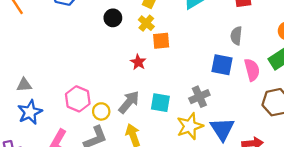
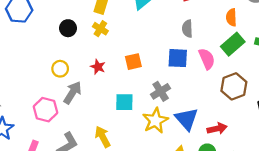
orange square: (161, 41) -> (133, 62), moved
gray arrow: (129, 102) -> (73, 93), moved
yellow circle: (101, 111) -> (60, 69), moved

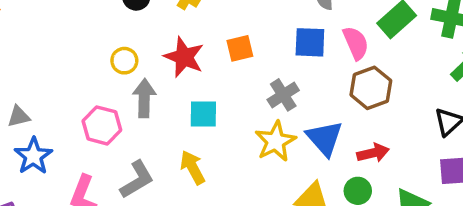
red star: (98, 67) -> (184, 57), size x1.6
brown hexagon: (234, 86) -> (371, 88), moved
gray arrow: (73, 93) -> (144, 98), turned -30
cyan square: (124, 102) -> (203, 114), moved

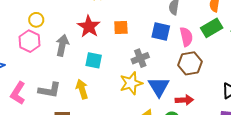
yellow circle: (124, 61) -> (36, 20), moved
pink hexagon: (102, 125) -> (30, 41), moved
gray L-shape: (137, 180) -> (50, 90), turned 30

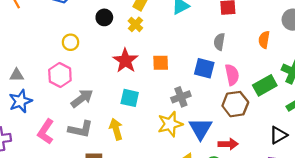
yellow circle: (36, 20) -> (71, 42), moved
green rectangle: (212, 28) -> (265, 85), moved
gray arrow: (62, 45) -> (82, 98), moved, turned 40

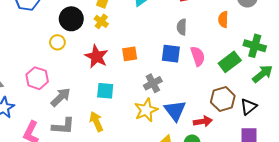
black circle: (104, 17) -> (71, 19), size x1.5
yellow circle: (71, 42) -> (57, 42), moved
brown hexagon: (235, 104) -> (223, 99), moved

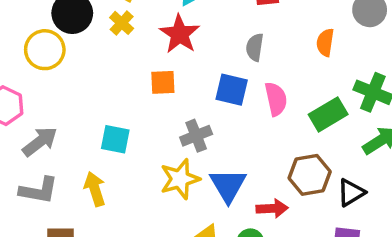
yellow circle: (57, 42) -> (45, 50), size x1.5
red star: (96, 56) -> (180, 34), moved

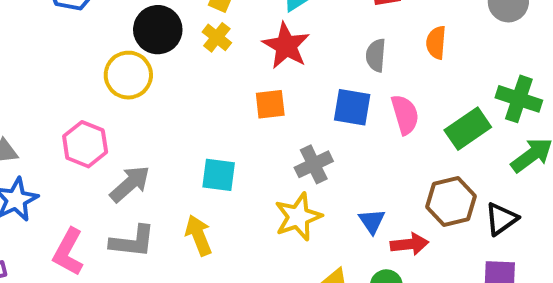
orange semicircle: (325, 42) -> (436, 43), moved
blue triangle: (228, 185) -> (372, 221), moved, size x0.6

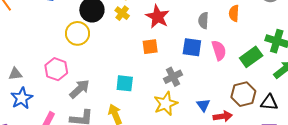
black triangle: (501, 219) -> (269, 102), turned 42

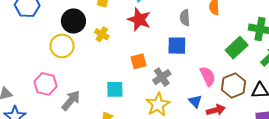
yellow cross: (122, 13) -> (102, 34), moved
orange square: (150, 47) -> (139, 61), moved
pink semicircle: (219, 50) -> (208, 76), moved

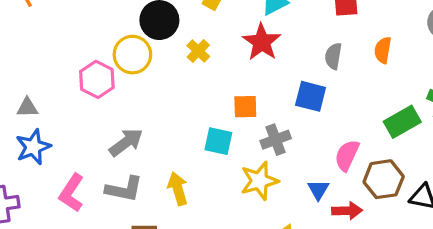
pink semicircle: (208, 76) -> (347, 155), turned -144
pink hexagon: (45, 84) -> (97, 79), moved
cyan square: (115, 89) -> (218, 141), moved

